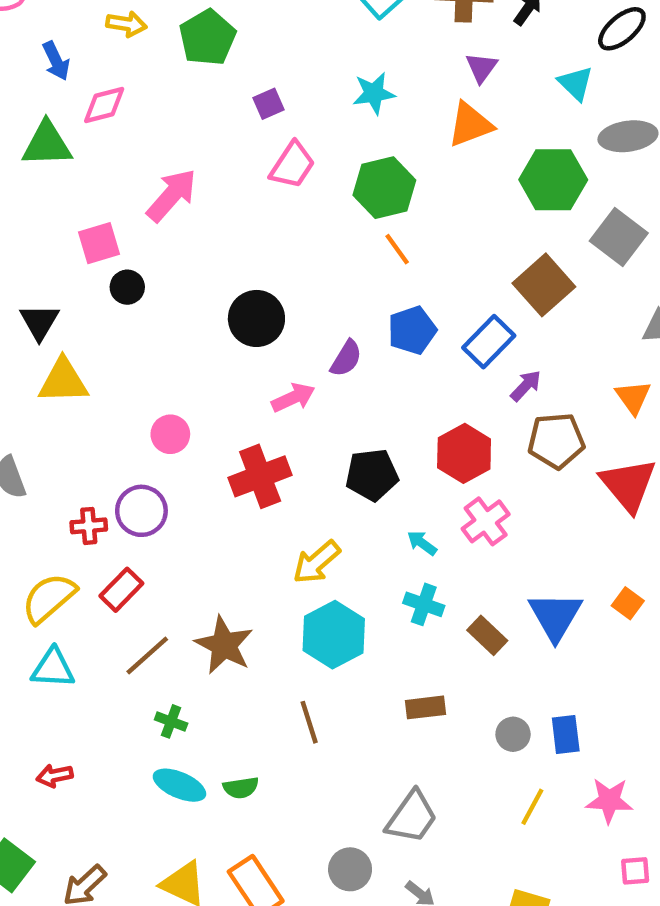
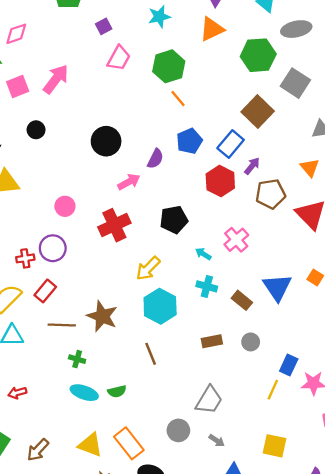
pink square: (99, 243) -> (18, 87), moved
red hexagon: (464, 453) -> (220, 181), moved
brown line: (147, 656) -> (62, 325), turned 48
gray circle: (513, 734) -> (251, 342), moved
blue rectangle: (566, 735) -> (289, 365), moved, turned 36

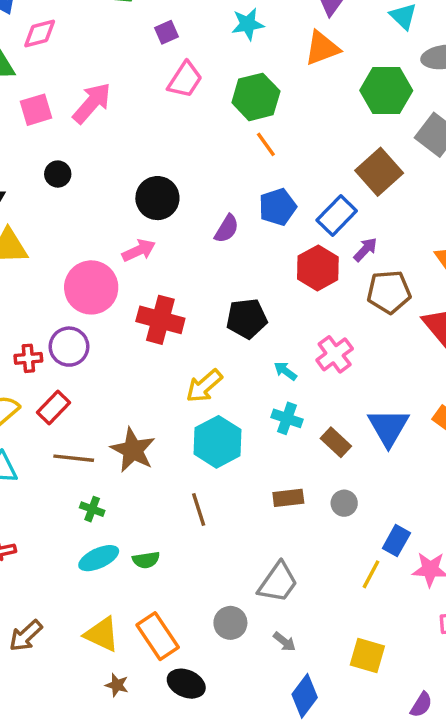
pink arrow: (129, 182) -> (139, 250), moved
pink circle: (65, 206) -> (91, 287), size x1.8
red cross: (114, 225) -> (160, 320), turned 36
cyan ellipse: (84, 393) -> (99, 558), turned -48

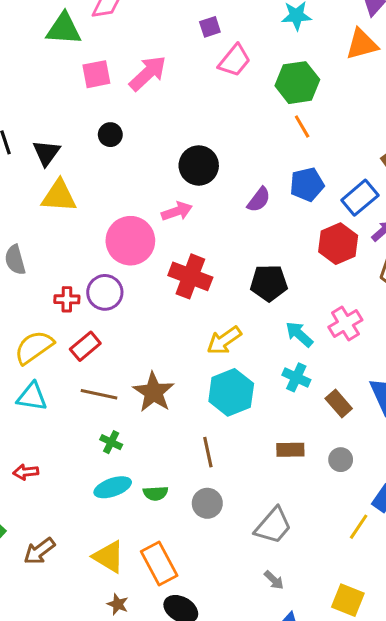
purple square: (166, 32) -> (210, 27), moved
cyan arrow: (285, 371) -> (299, 334), size x1.4
gray circle: (230, 623) -> (207, 503), moved

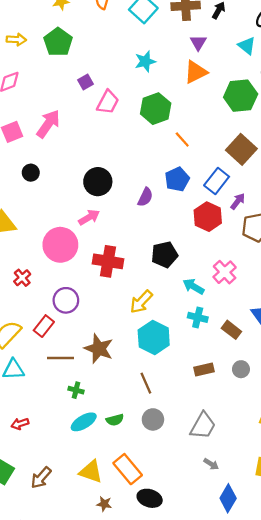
orange line: (302, 126) -> (182, 140), moved
purple circle: (105, 292) -> (66, 300), moved
red cross: (67, 299) -> (22, 278), moved, turned -30

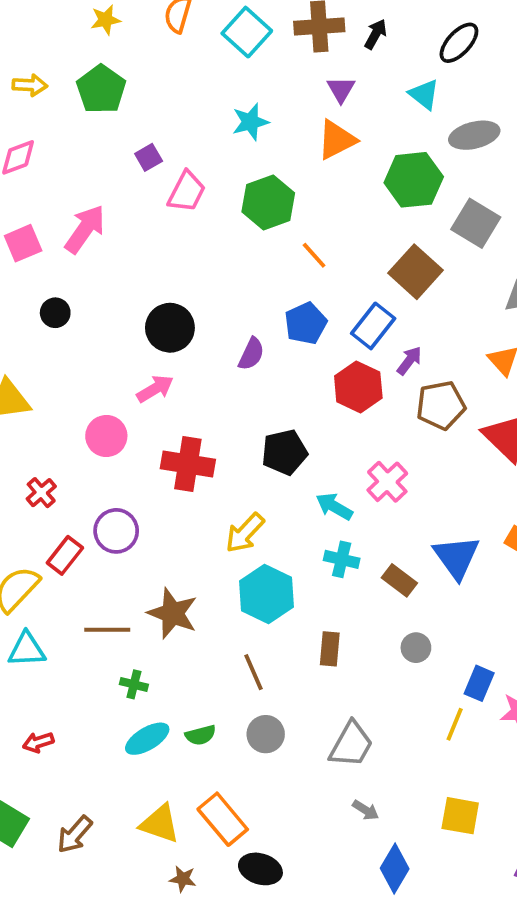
pink circle: (60, 245) -> (106, 436), size x0.7
red rectangle: (44, 326) -> (65, 555), moved
brown rectangle: (204, 369) -> (330, 649), moved, turned -72

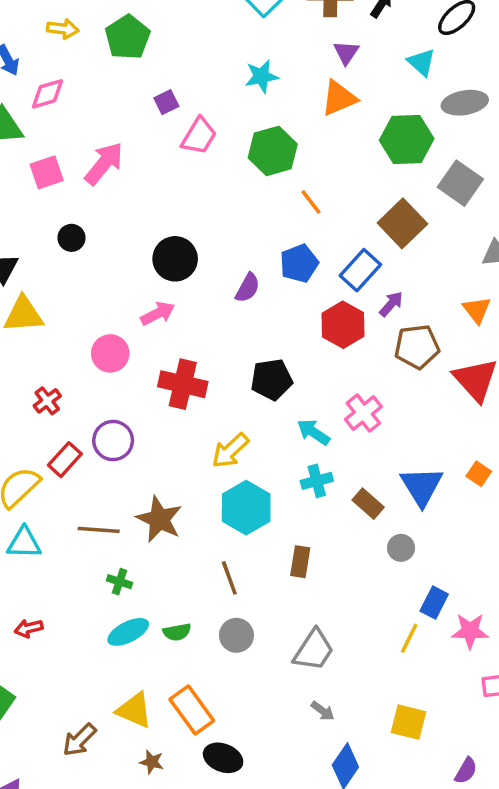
cyan cross: (342, 559) -> (317, 481), turned -32
gray circle: (416, 648) -> (401, 548), moved
brown arrow: (75, 834) -> (79, 740), moved

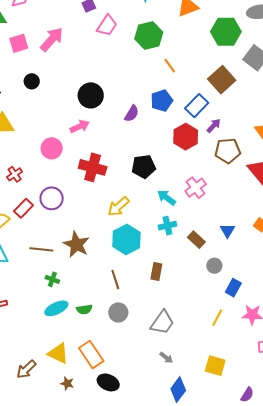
blue triangle: (422, 486) -> (227, 231), size x0.6
blue rectangle: (434, 603) -> (233, 288), moved

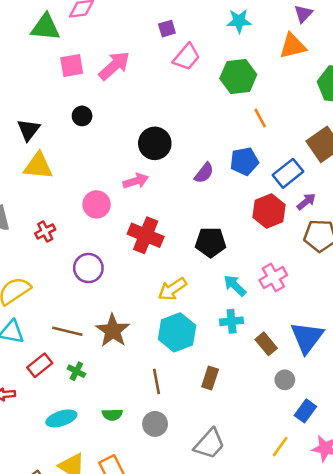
red rectangle: (23, 208) -> (40, 365), moved
blue triangle: (227, 231) -> (307, 337), size x1.8
cyan ellipse: (56, 308) -> (61, 418), moved

